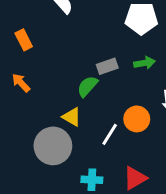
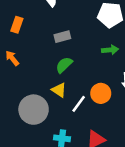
orange rectangle: (24, 40) -> (17, 25), turned 42
gray rectangle: (107, 66) -> (62, 37), moved
yellow triangle: (72, 117) -> (59, 90), moved

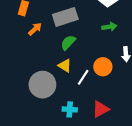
gray rectangle: (62, 37) -> (65, 17), size x1.6
orange arrow: (12, 58) -> (35, 29), moved, turned 88

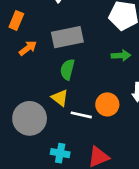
green semicircle: (68, 43) -> (67, 69), turned -35
white line: (83, 77) -> (81, 115), turned 63

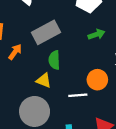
yellow triangle: (60, 98) -> (44, 80), moved

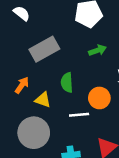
orange arrow: (15, 52) -> (22, 85), moved
green semicircle: (54, 60) -> (67, 82), moved

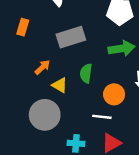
green arrow: (98, 50) -> (121, 48), size x1.5
white line: (79, 115) -> (102, 117), moved

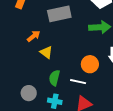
green semicircle: (86, 73) -> (54, 78), moved
gray circle: (45, 115) -> (29, 93), moved, size x0.6

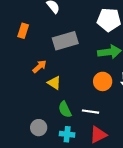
orange circle: (90, 64) -> (103, 81), moved
green semicircle: (54, 78) -> (65, 109), turned -35

